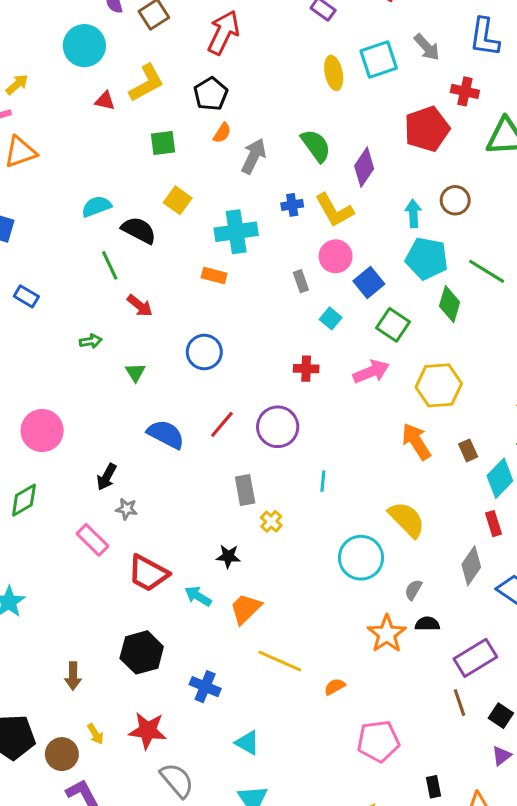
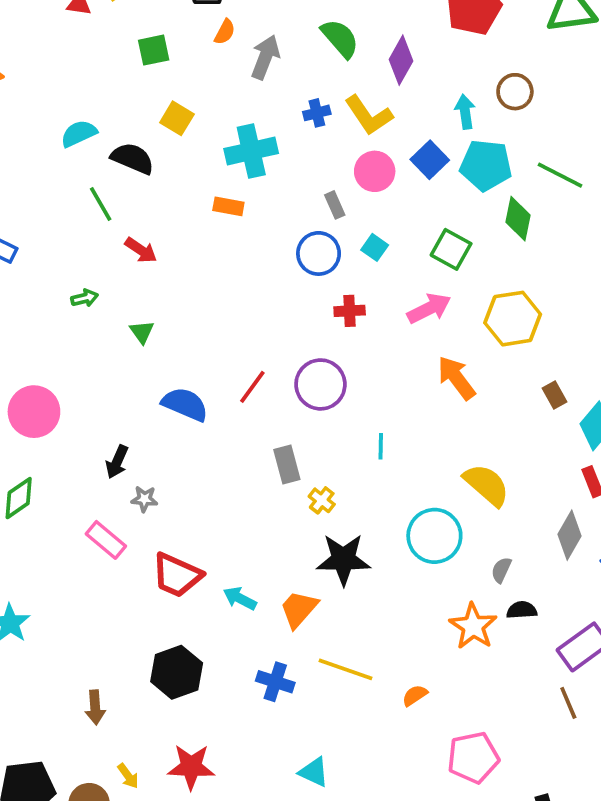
blue square: (369, 282) -> (430, 160), moved
blue circle: (204, 352) -> (319, 253), moved
orange arrow: (416, 441) -> (456, 378), moved
black star: (228, 556) -> (343, 559), moved, size x1.8
blue cross: (205, 687) -> (275, 682), moved

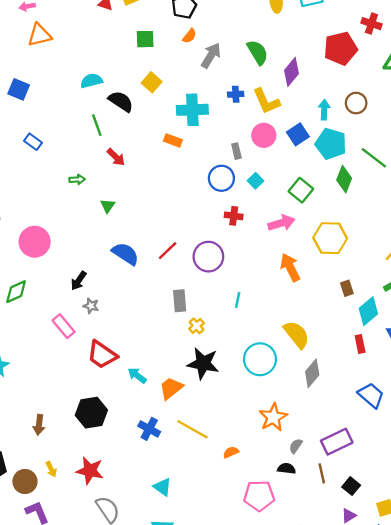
gray diamond: (569, 535) -> (312, 373), moved
gray semicircle: (501, 570) -> (296, 446), moved
black semicircle: (522, 610) -> (286, 469), moved

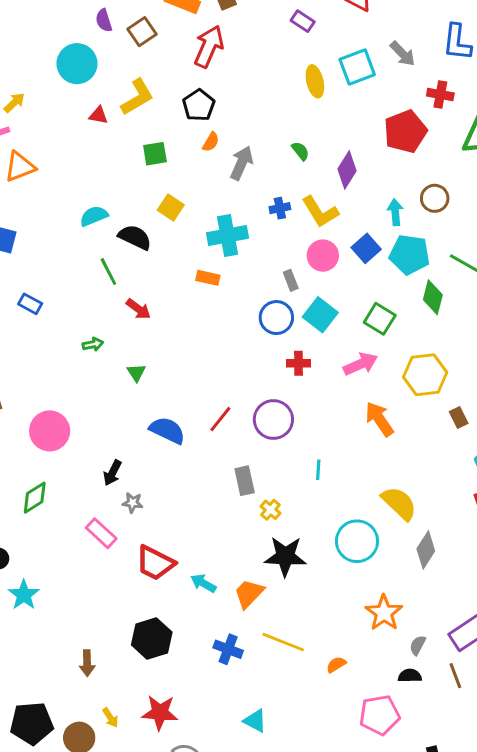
green semicircle: (258, 52) -> (300, 151), size x0.6
cyan square: (256, 181) -> (320, 315), size x1.6
brown rectangle: (347, 288) -> (459, 418), moved

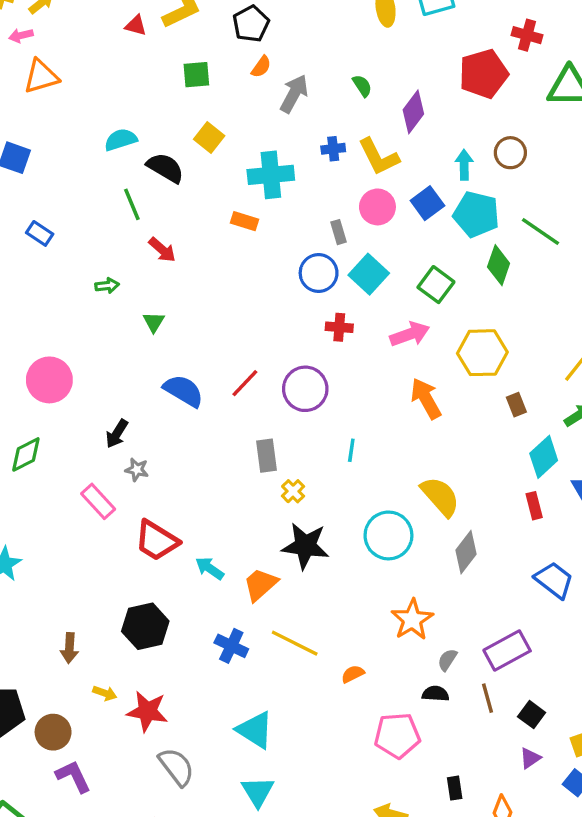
yellow arrow: (110, 718) -> (105, 693), moved, turned -42
cyan triangle: (255, 721) -> (255, 730), size x1.4

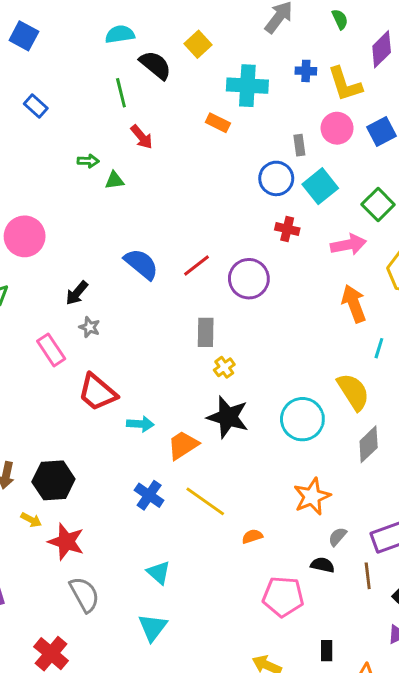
green triangle: (154, 322) -> (114, 180), moved, turned 42
cyan line: (351, 450) -> (379, 348), moved
cyan arrow: (210, 568) -> (140, 424), turned 140
black hexagon: (145, 626) -> (53, 480), moved
cyan triangle: (255, 730) -> (159, 573), size x0.7

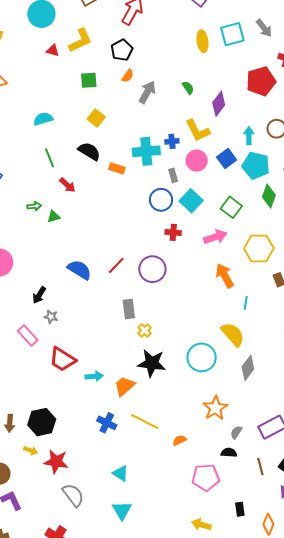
black semicircle: (155, 65) -> (89, 151), moved
blue cross: (306, 71) -> (172, 141), moved
cyan cross: (247, 86) -> (146, 151), moved
brown line: (368, 576) -> (260, 466), moved

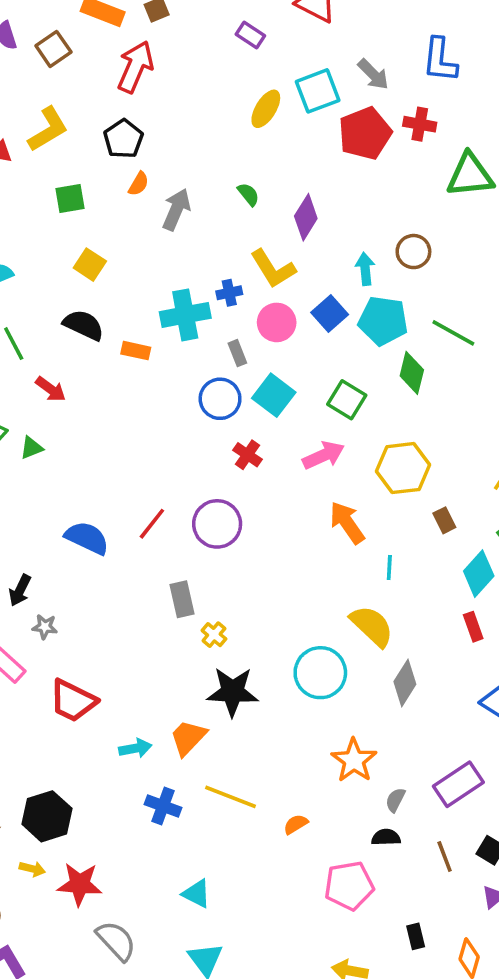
yellow ellipse: (202, 41) -> (266, 109), turned 45
red pentagon: (261, 81) -> (365, 133), moved
red cross: (173, 232) -> (247, 455), turned 35
cyan arrow: (94, 376) -> (135, 748), moved

